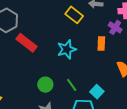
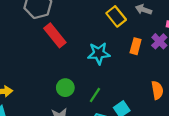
orange rectangle: (101, 43) -> (136, 46), moved
green line: (72, 85) -> (95, 95), turned 56

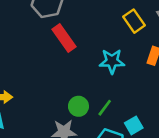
green circle: (65, 88) -> (78, 106), moved

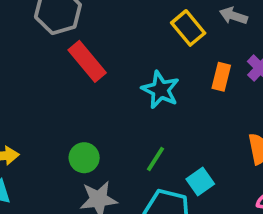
cyan star: (112, 61) -> (160, 90), turned 30
green circle: (78, 106) -> (84, 158), moved

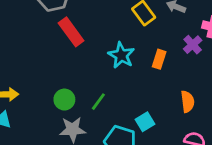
orange rectangle: (221, 77) -> (159, 59), moved
green line: (156, 159) -> (98, 102), moved

